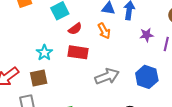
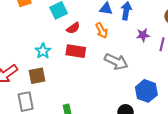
gray arrow: (107, 76) -> (116, 62), moved, turned 45
blue hexagon: (147, 77) -> (146, 91), moved

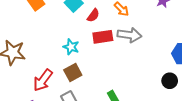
gray arrow: (116, 62) -> (129, 35), moved

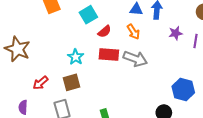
red arrow: (43, 80) -> (40, 83), size x0.7

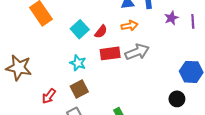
cyan square: (88, 15) -> (80, 29), moved
orange arrow: (133, 32) -> (129, 26), turned -56
gray arrow: (135, 59) -> (137, 52), turned -30

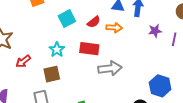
red semicircle: (101, 32) -> (94, 22), moved
gray arrow: (137, 52) -> (110, 68), moved
red arrow: (49, 96) -> (23, 61), moved

